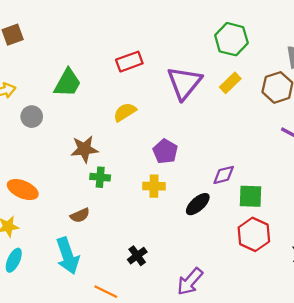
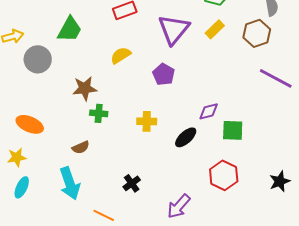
gray circle: (32, 117) -> (38, 59), size x1.4
purple pentagon: (165, 151) -> (164, 74), moved
red hexagon: (254, 234) -> (224, 175), moved

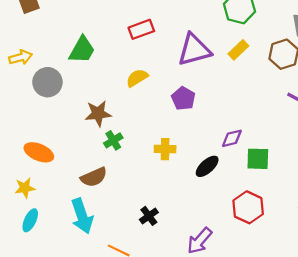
purple triangle: (174, 29) -> (194, 50), turned 36
green cross: (99, 113) -> (113, 140), turned -36
brown semicircle: (81, 147) -> (94, 177), size x1.4

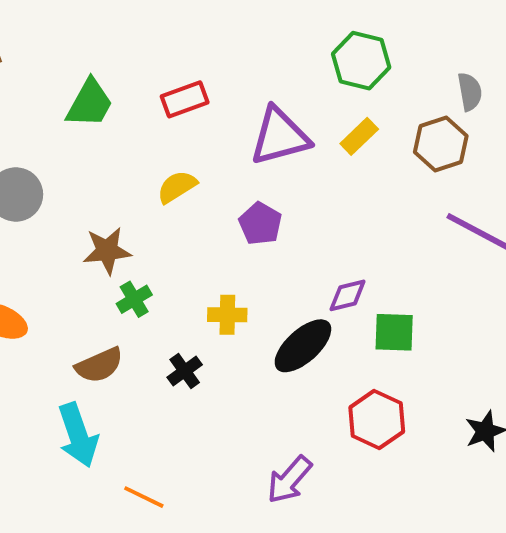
green trapezoid: (82, 50) -> (90, 103), moved
black ellipse: (207, 166) -> (303, 346), size x1.4
black cross: (149, 216) -> (185, 371), moved

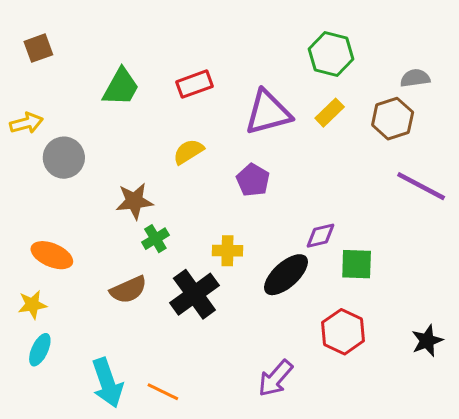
gray semicircle: (470, 92) -> (415, 78), turned -88
black cross: (185, 371) -> (194, 294), size x1.8
cyan arrow: (78, 435) -> (107, 383), moved

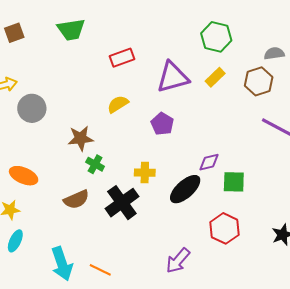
green trapezoid: (121, 87) -> (71, 30), moved, turned 52
green cross: (155, 239) -> (95, 164), turned -30

